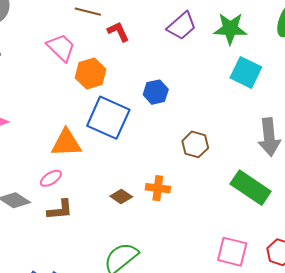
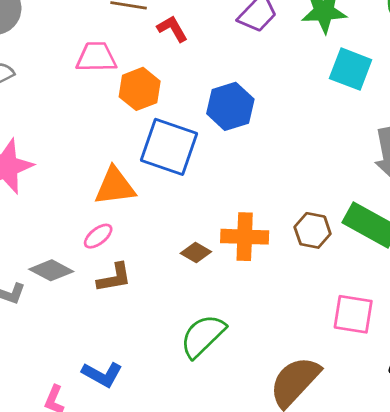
pink trapezoid: (61, 47) -> (96, 57), turned -40
blue hexagon: (156, 92) -> (230, 106), size x1.4
brown hexagon: (195, 144) -> (313, 230), moved
orange cross: (158, 188) -> (245, 237), size x1.4

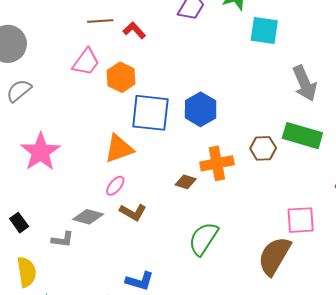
pink trapezoid: (96, 57) -> (86, 62), turned 140
blue hexagon: (230, 106) -> (201, 109), moved
brown L-shape: (114, 278) -> (133, 212), turned 52
pink square: (353, 314) -> (301, 220), moved

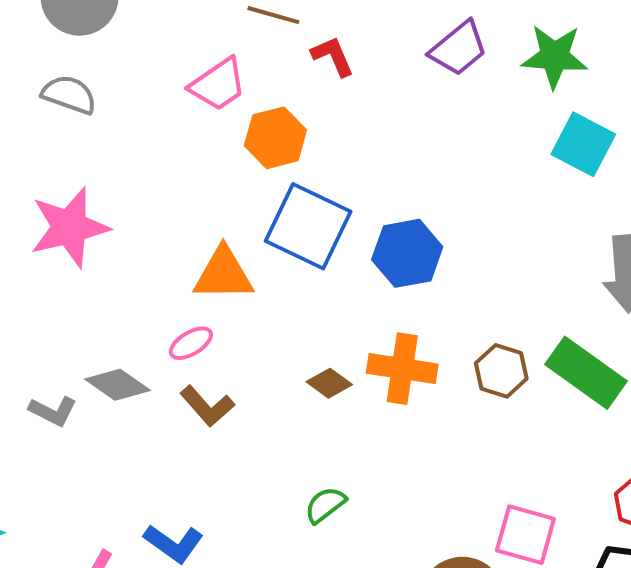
gray semicircle: (19, 91) -> (69, 95), turned 40
green semicircle: (203, 239) -> (325, 505), size x0.6

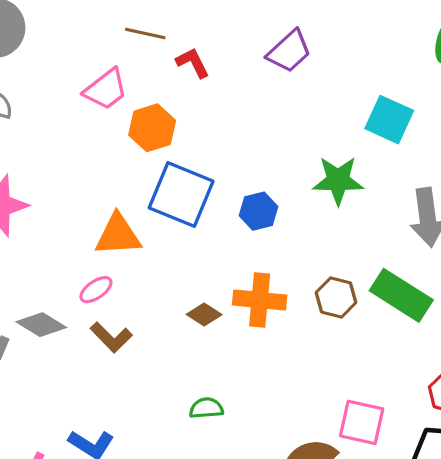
green star: (555, 56) -> (338, 180), moved
blue hexagon: (407, 253) -> (259, 211), size x0.7
green semicircle: (325, 505) -> (206, 408), turned 36

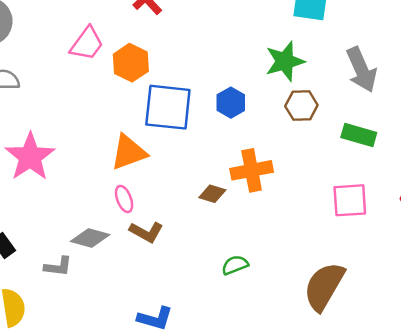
pink ellipse: (96, 290) -> (124, 199), turned -60
green rectangle: (401, 295) -> (359, 135), size x0.7
brown hexagon: (336, 297) -> (301, 106), moved
pink square: (362, 422) -> (350, 200), moved

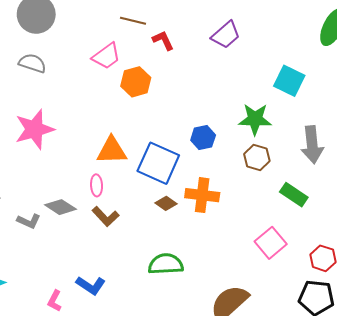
blue square: (168, 107) -> (158, 163), moved
pink square: (350, 200) -> (271, 243), turned 36
green semicircle: (235, 265) -> (166, 264), size x1.6

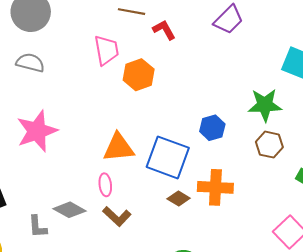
pink trapezoid: (106, 56) -> (106, 50), turned -60
gray L-shape: (29, 221) -> (38, 227), turned 65

